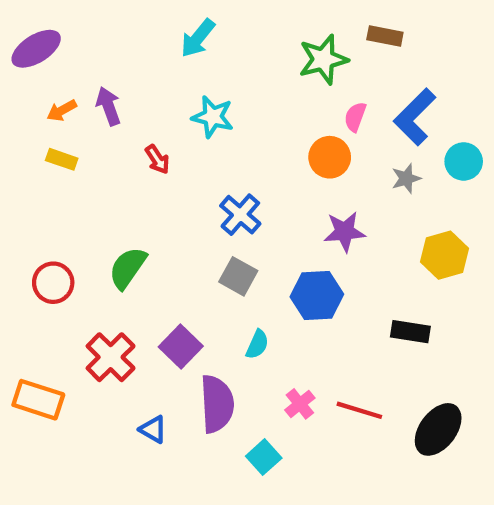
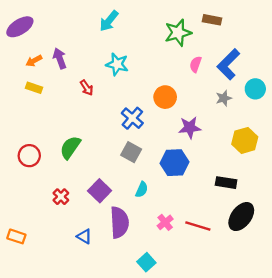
orange circle: (330, 157) -> (165, 97), moved
red cross: (111, 357) -> (61, 197), size x0.6
orange rectangle: (38, 400) -> (16, 236), moved, size x0.7
black ellipse: (438, 429) -> (241, 217), moved
cyan square: (264, 457) -> (146, 262), moved

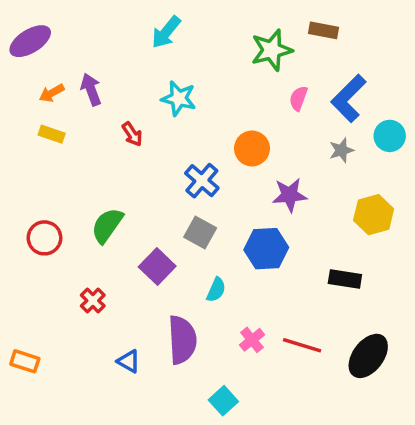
purple square: (100, 191) -> (157, 267), moved
black ellipse: (241, 217) -> (368, 356), moved

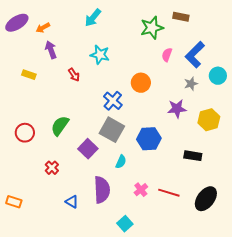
orange arrow: (52, 93) -> (43, 28), moved
purple star: (290, 195) -> (177, 109), moved
gray square: (200, 233) -> (112, 130), size x1.4

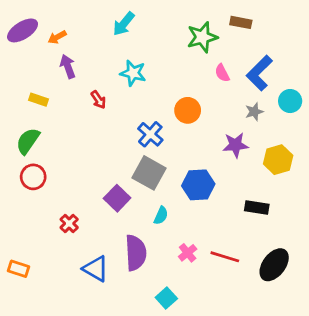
pink semicircle: (167, 55) -> (222, 73), turned -48
green semicircle: (60, 126) -> (28, 141), moved
blue triangle: (72, 202) -> (96, 269), size x1.5

